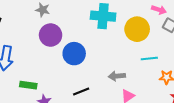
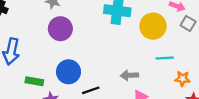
blue circle: (74, 54) -> (68, 72), moved

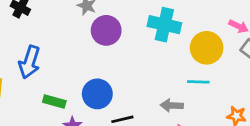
purple circle: (60, 29) -> (106, 30), moved
cyan line: (165, 58) -> (198, 82), moved

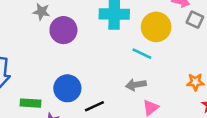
cyan line: (198, 82) -> (142, 54), moved, turned 36

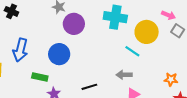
blue circle: (67, 88) -> (59, 54), moved

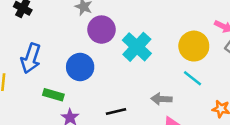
cyan cross: (115, 17) -> (137, 47), moved, turned 30
cyan line: (132, 51) -> (192, 78), moved

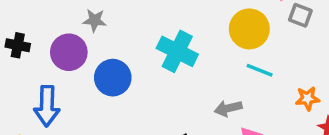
purple circle: (101, 30) -> (69, 52), moved
blue circle: (80, 67) -> (113, 78), moved

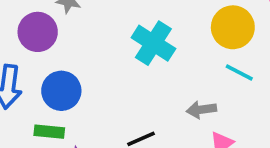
blue circle: (113, 78) -> (61, 91), moved

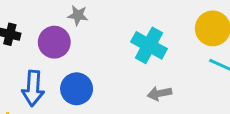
gray arrow: (201, 110) -> (159, 93), moved

